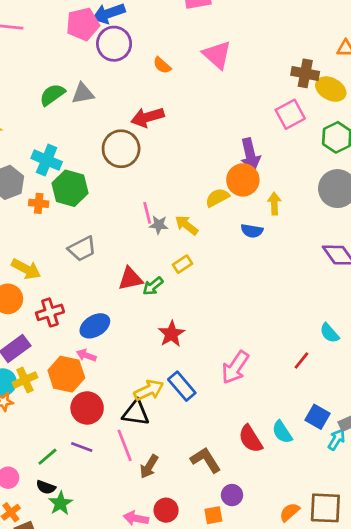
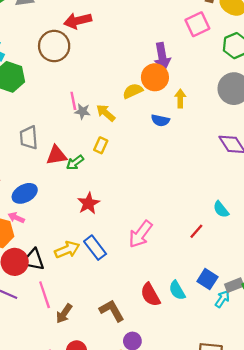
gray trapezoid: (82, 249) -> (29, 138), moved, turned 110
yellow rectangle: (182, 264) -> (101, 145), turned -35
black triangle: (136, 413) -> (33, 260), moved

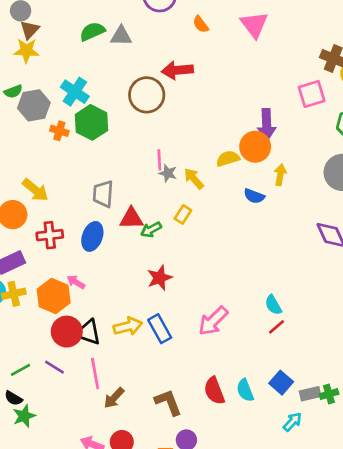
blue ellipse: (25, 193) -> (92, 236), moved, turned -50
cyan semicircle: (221, 209) -> (273, 305), moved
cyan arrow: (222, 299) -> (292, 422), moved

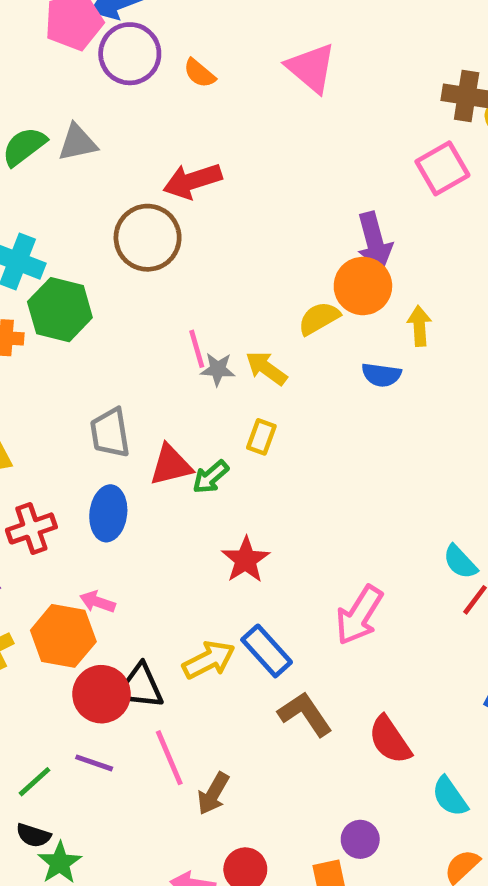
orange semicircle: (201, 24) -> (199, 73), moved
cyan semicircle: (245, 390) -> (450, 797), moved
brown L-shape: (168, 402) -> (305, 714), moved

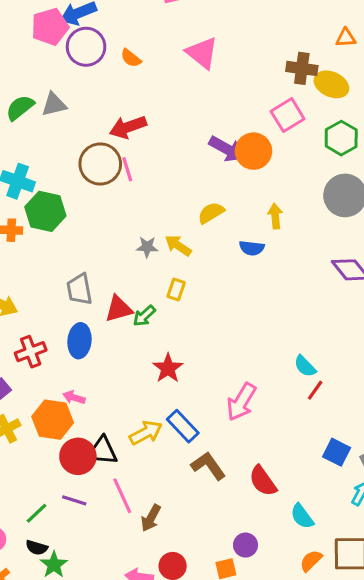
purple arrow: (374, 241) -> (227, 149), moved, turned -45
orange circle: (363, 286) -> (253, 151), moved
pink line: (197, 349) -> (127, 169), moved

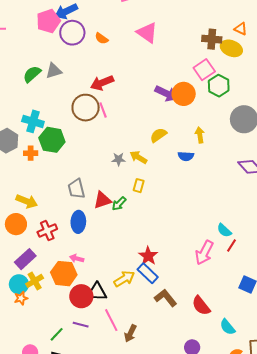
orange triangle: (346, 38) -> (241, 29), moved, turned 32
green hexagon: (341, 138) -> (219, 86), moved
red star: (168, 368) -> (148, 256), moved
pink arrow: (241, 402) -> (204, 253), moved

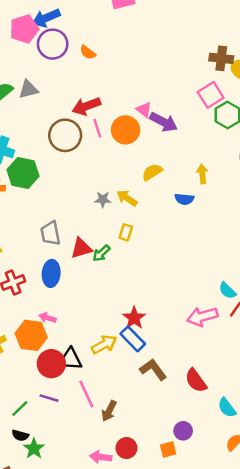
pink triangle: (147, 33) -> (144, 110), moved, size x0.6
orange circle: (184, 94) -> (126, 130), moved
pink line: (103, 110) -> (97, 128), moved
pink arrow: (204, 253) -> (202, 317), turned 45

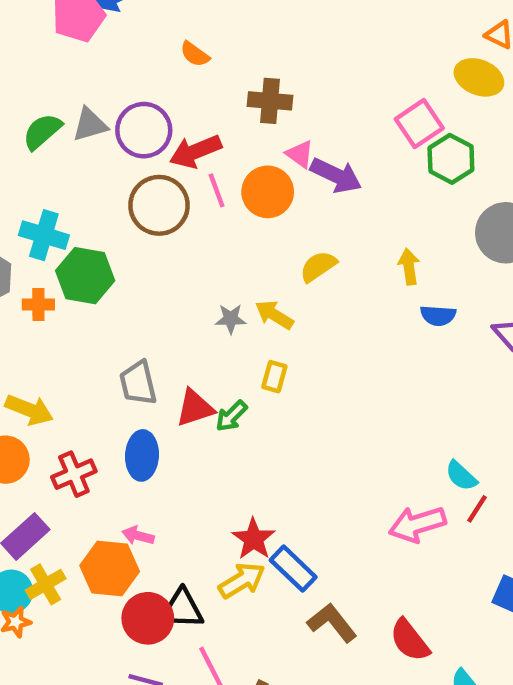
purple circle: (53, 44) -> (144, 130), moved
brown cross: (221, 58) -> (270, 101), moved
blue semicircle: (184, 199) -> (438, 315), moved
red star: (134, 318) -> (254, 539), moved

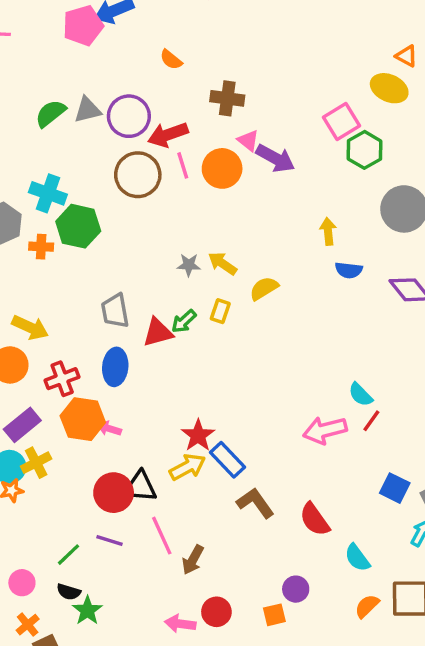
yellow semicircle: (318, 266) -> (264, 288), moved
green arrow: (231, 416) -> (184, 321), moved
orange hexagon: (110, 568) -> (83, 419), moved

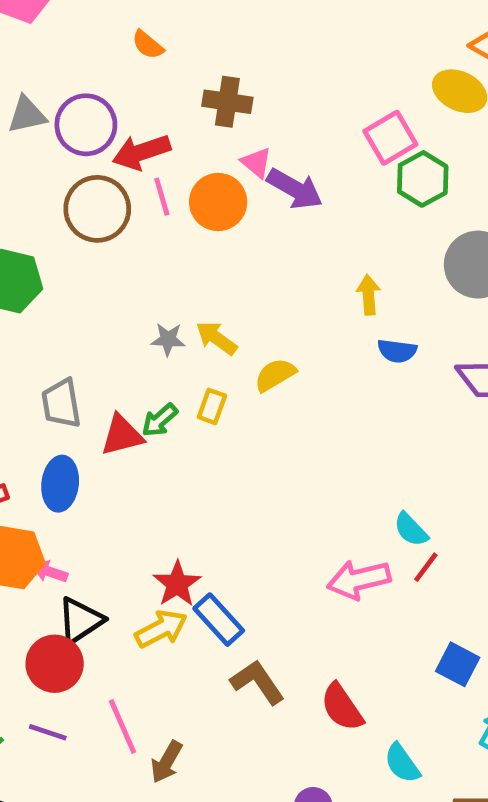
black triangle: (140, 487) -> (80, 620), moved, turned -39

